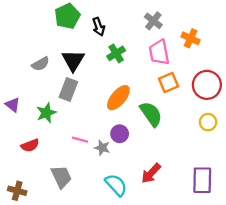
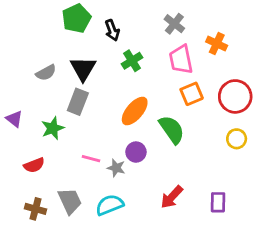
purple rectangle: (202, 180) -> (218, 202), moved, size x0.7
cyan semicircle: (116, 185) -> (110, 205), moved, turned -70
brown cross: (17, 191) -> (35, 209), moved

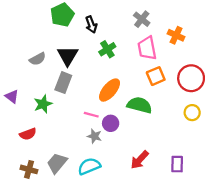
green semicircle: (172, 130) -> (140, 105), turned -40
pink line: (91, 159) -> (91, 115), moved
gray trapezoid: (70, 201) -> (57, 163), turned -115

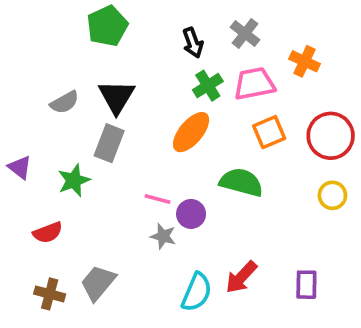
black arrow: (91, 25) -> (193, 43), moved
pink trapezoid: (147, 48) -> (254, 84), turned 90
green cross: (107, 49) -> (208, 86), moved
orange ellipse: (110, 90) -> (191, 132), moved
cyan semicircle: (89, 166) -> (197, 292), moved, turned 135

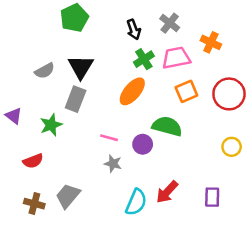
yellow circle: (332, 195) -> (232, 147), moved
purple circle: (191, 214) -> (143, 144), moved

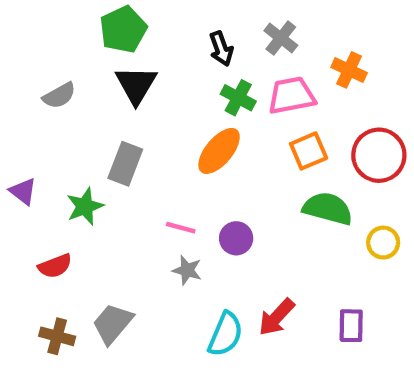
green cross: (144, 59) -> (238, 98), turned -30
black triangle: (81, 67) -> (136, 85), moved
gray semicircle: (45, 71) -> (59, 96), moved
green semicircle: (167, 126) -> (328, 208), moved

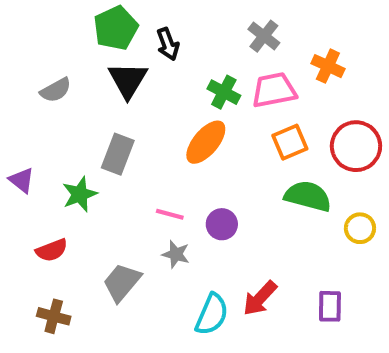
black arrow: (221, 49) -> (168, 44), moved
gray trapezoid: (113, 324) -> (122, 282), moved

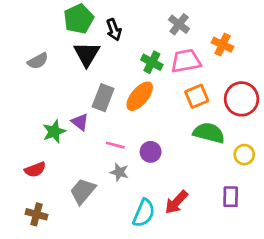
gray rectangle: (118, 154) -> (103, 98), moved
purple triangle: (22, 180) -> (80, 122), moved
purple rectangle: (330, 306) -> (231, 197), moved

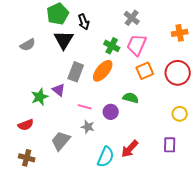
orange cross: (223, 45) -> (180, 33), moved, turned -35
pink trapezoid: (186, 61) -> (137, 45), turned -55
green semicircle: (209, 133) -> (131, 98), moved, size x0.7

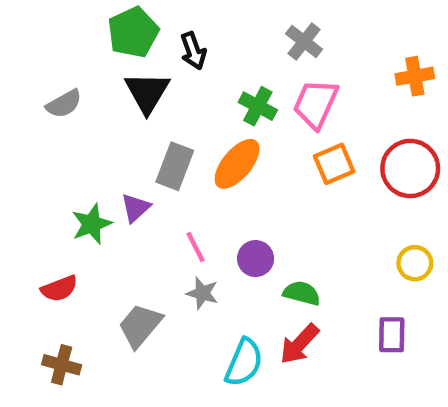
purple triangle: (59, 90) -> (135, 208), turned 40
green semicircle: (131, 98) -> (302, 293), moved
pink line: (85, 107) -> (196, 247), turned 48

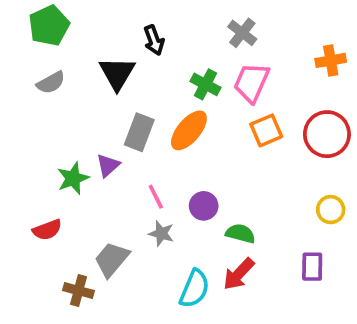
green pentagon: (133, 32) -> (49, 26), moved
brown cross: (62, 365) -> (78, 291), moved

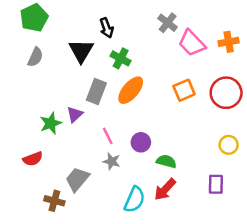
gray semicircle: (51, 83) -> (35, 57), turned -36
pink trapezoid: (251, 83) -> (192, 43), moved, turned -68
green cross: (205, 84) -> (121, 58), moved

